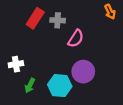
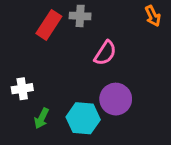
gray cross: (58, 20) -> (80, 16), moved

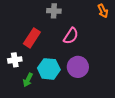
red rectangle: (49, 25) -> (32, 38), moved
cyan hexagon: (83, 118) -> (49, 69), moved

